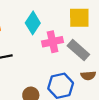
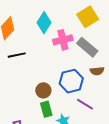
yellow square: (79, 18) -> (88, 17), turned -30

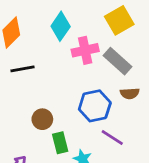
brown circle: (43, 90) -> (42, 119), moved

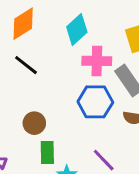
black line: (23, 69) -> (26, 65), turned 35
blue hexagon: (95, 106) -> (95, 102), moved

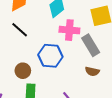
blue hexagon: (95, 102) -> (50, 56), moved

